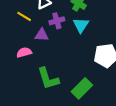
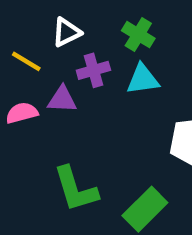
cyan triangle: (81, 25) -> (143, 79), turned 49
pink semicircle: (24, 52) -> (22, 113), moved

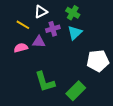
cyan triangle: (143, 79) -> (75, 33), turned -35

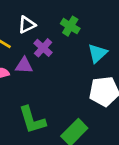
purple cross: (53, 29) -> (43, 48), turned -32
cyan triangle: (75, 33) -> (97, 53), moved

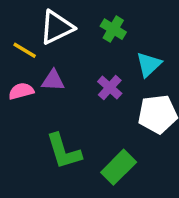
white triangle: (27, 25) -> (57, 27), size x1.5
purple cross: (43, 48) -> (110, 88), moved

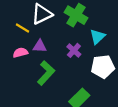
green cross: (113, 29) -> (76, 15), size x1.5
green L-shape: (64, 151) -> (46, 73), moved, turned -120

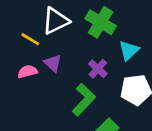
purple triangle: (40, 46) -> (53, 63), turned 40
green L-shape: (46, 73) -> (84, 100), moved

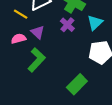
purple cross: (98, 69) -> (67, 25), moved
green L-shape: (84, 100) -> (37, 60), moved

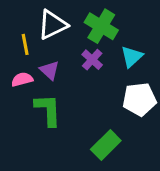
yellow line: (21, 14) -> (25, 44), turned 48
green L-shape: (37, 60) -> (48, 110), turned -45

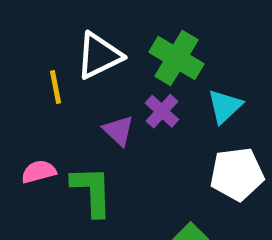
purple triangle: (49, 70) -> (118, 131), moved
pink semicircle: (22, 79) -> (39, 172), moved

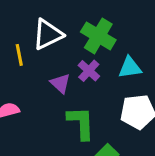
cyan triangle: (225, 106) -> (130, 68), turned 35
green L-shape: (92, 191) -> (81, 123), moved

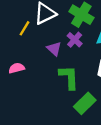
yellow line: (19, 55) -> (25, 28), turned 42

